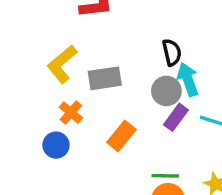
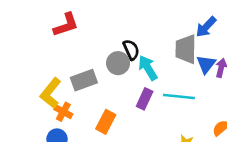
yellow L-shape: (62, 64) -> (51, 93), moved
gray circle: (166, 91) -> (118, 63), moved

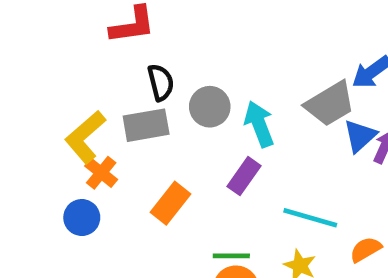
gray trapezoid: (186, 49) -> (330, 104), turned -132
black semicircle: (131, 50) -> (161, 82), moved
cyan line: (179, 96) -> (310, 218), moved

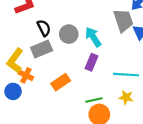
gray trapezoid: (330, 104) -> (123, 20), turned -65
orange rectangle: (171, 203) -> (61, 82), turned 30
blue circle: (82, 218) -> (13, 91), moved

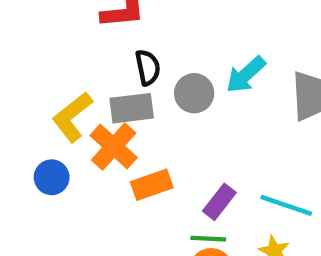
cyan arrow: (93, 37) -> (246, 75), moved, turned -114
purple rectangle: (91, 62) -> (219, 202), moved
orange cross: (26, 75) -> (114, 147), moved, size x1.5

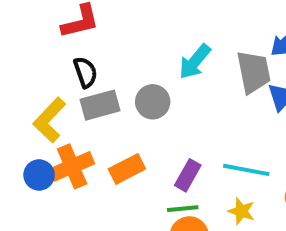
black semicircle: (148, 67) -> (85, 72), moved
gray circle: (194, 93) -> (153, 102), moved
orange cross: (114, 147) -> (72, 166), moved, turned 33

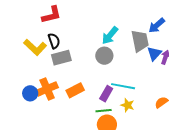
gray circle: (153, 102) -> (104, 56), moved
yellow L-shape: (49, 120) -> (35, 47), moved, turned -90
cyan line: (246, 170) -> (123, 86), moved
yellow star: (241, 211) -> (127, 105), moved

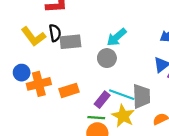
gray trapezoid: (140, 41) -> (141, 96), moved
gray rectangle: (61, 58) -> (70, 42), moved
blue circle: (30, 93) -> (22, 73), moved
yellow star: (127, 105) -> (123, 116), size x1.5

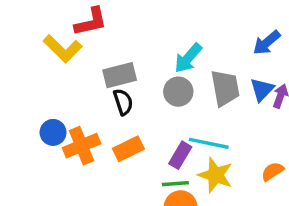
black semicircle: (55, 33) -> (123, 102), moved
yellow L-shape: (33, 36) -> (63, 49), moved
gray trapezoid: (141, 96) -> (225, 88), moved

